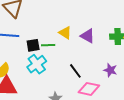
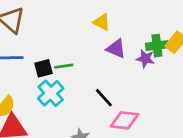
yellow triangle: (65, 33) -> (102, 22), moved
purple star: (110, 70) -> (145, 59), moved

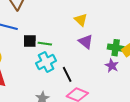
purple star: (145, 59) -> (112, 66), moved
cyan cross: (51, 93) -> (46, 62), moved

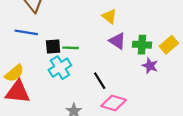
green cross: (116, 48) -> (142, 45), moved
cyan cross: (46, 62) -> (60, 68), moved

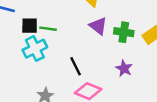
purple star: (150, 66) -> (124, 68), moved

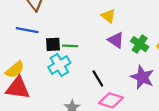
green cross: (124, 32) -> (140, 44), turned 30
purple star: (124, 68) -> (142, 77), size x1.5

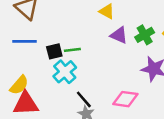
green cross: (140, 44) -> (145, 35), turned 36
black line: (98, 78) -> (84, 99), moved

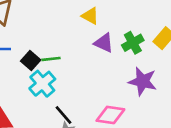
black square: (54, 51) -> (31, 61), turned -35

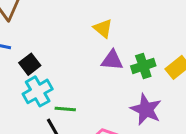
purple triangle: (104, 43) -> (112, 60), turned -30
green line: (51, 59) -> (65, 109), moved

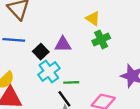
purple triangle: (112, 60) -> (63, 44), moved
green cross: (143, 66) -> (101, 39), moved

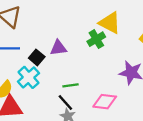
yellow triangle: (93, 18) -> (110, 23), moved, size x1.5
cyan cross: (49, 71) -> (29, 77), moved

